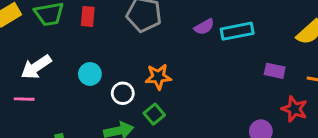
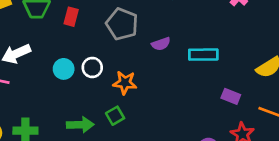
purple semicircle: (204, 27) -> (161, 44), moved
white circle: (123, 93) -> (92, 67), moved

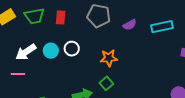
white circle: (92, 67) -> (72, 49), moved
cyan circle: (64, 69) -> (51, 51), moved

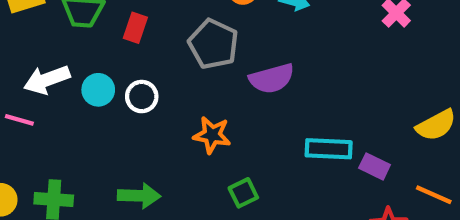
purple semicircle: (130, 25) -> (272, 78), size x1.5
cyan rectangle: (162, 27) -> (329, 149), moved
green square: (106, 83) -> (243, 193), moved

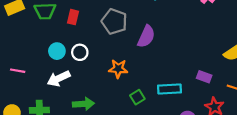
purple semicircle: (272, 78) -> (146, 36), turned -45
white arrow: (47, 80) -> (59, 78), moved
cyan rectangle: (329, 149) -> (170, 89), moved

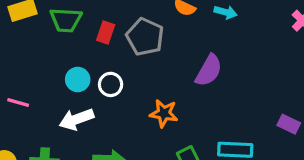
gray pentagon: (114, 22) -> (145, 37), moved
purple rectangle: (204, 77) -> (289, 124), moved

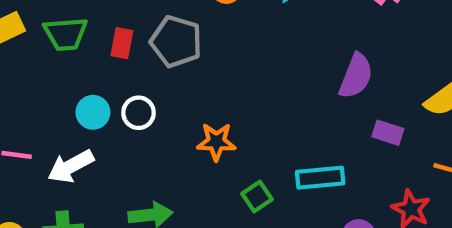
purple semicircle: (209, 70) -> (356, 76), moved
white arrow: (76, 119) -> (71, 166), moved

